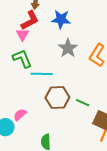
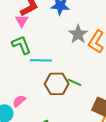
gray star: (68, 48) -> (78, 34), moved
green line: (83, 103) -> (75, 82), moved

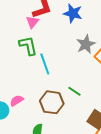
cyan line: (41, 60) -> (45, 64), turned 60
brown hexagon: (57, 84) -> (52, 102), moved

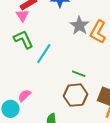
cyan line: (45, 64) -> (44, 54), turned 65
brown hexagon: (52, 102) -> (76, 95), moved

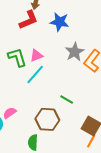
pink triangle: (22, 15) -> (36, 55), moved, turned 32
brown hexagon: (76, 95) -> (47, 119), moved

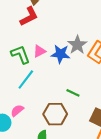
blue star: (59, 22) -> (60, 54), moved
cyan line: (35, 74) -> (26, 79), moved

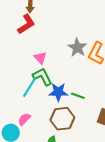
pink triangle: (39, 51) -> (40, 58), turned -40
green L-shape: (20, 54) -> (42, 77), moved
blue star: (60, 54) -> (58, 92), moved

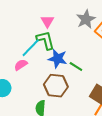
pink semicircle: (24, 119) -> (21, 65), moved

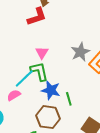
green line: (76, 67) -> (69, 99), turned 40

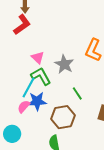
gray star: (80, 52) -> (64, 64), moved
blue star: (51, 90) -> (37, 101), moved

